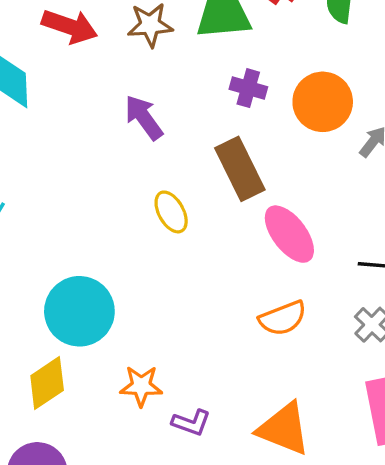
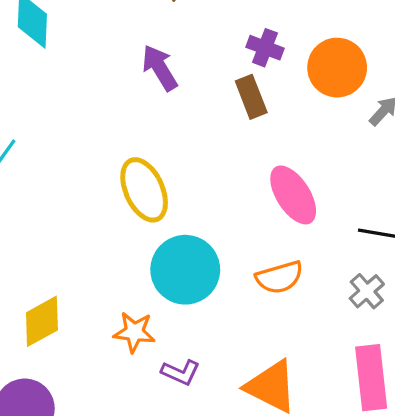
brown rectangle: (240, 169) -> (251, 97), moved, size x0.7
yellow ellipse: (171, 212) -> (144, 190), moved, size x1.5
cyan circle: (79, 311) -> (185, 270), moved

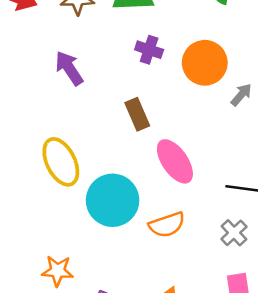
brown rectangle: (251, 97) -> (137, 114), moved
cyan circle: (185, 270) -> (113, 200), moved

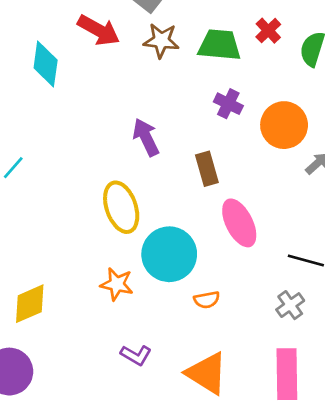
purple arrow: (69, 68) -> (146, 137), moved
orange semicircle: (167, 225) -> (207, 300), moved, size x0.7
orange star: (58, 271) -> (117, 284), moved

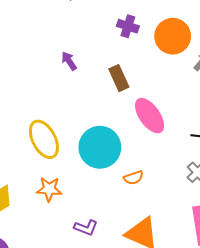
purple arrow: (146, 137) -> (69, 61), size x0.7
yellow ellipse: (121, 207) -> (44, 139), moved
orange star: (117, 284) -> (49, 189), moved

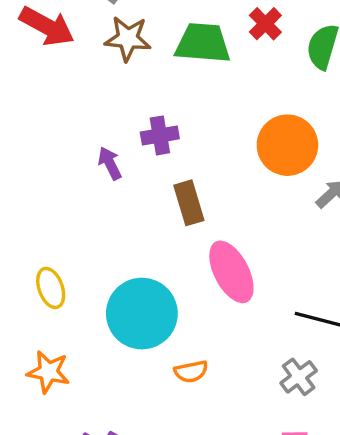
purple cross: (128, 26) -> (160, 135), moved, turned -35
yellow ellipse: (44, 139) -> (51, 288), size x0.6

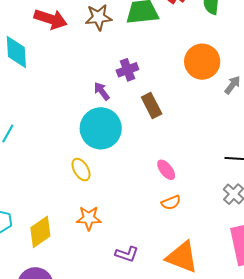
pink ellipse: (231, 272) -> (166, 170), moved, size x0.6
cyan circle: (142, 314) -> (101, 128), moved

